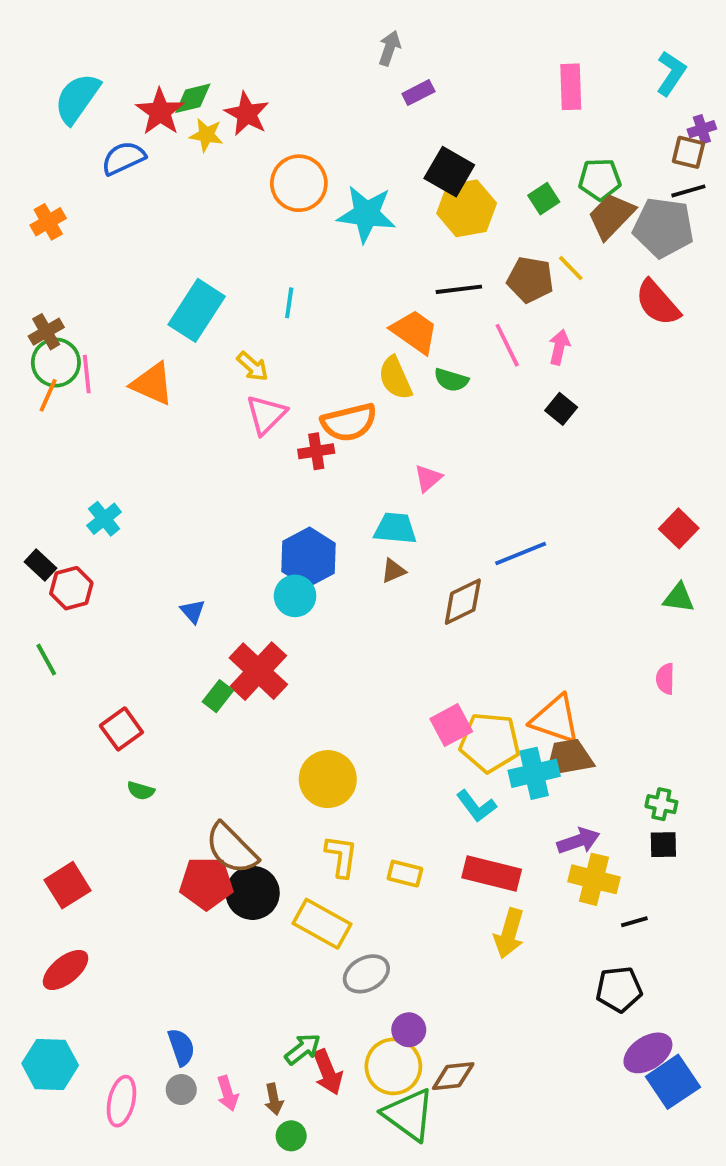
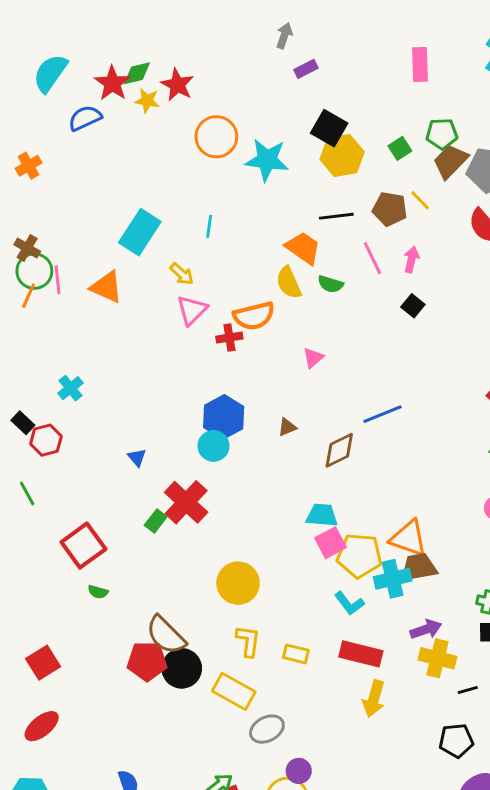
brown cross: (46, 332) -> (27, 248), turned -30
cyan trapezoid: (395, 528) -> (322, 515), moved
red square: (121, 729) -> (83, 546), size x1.4

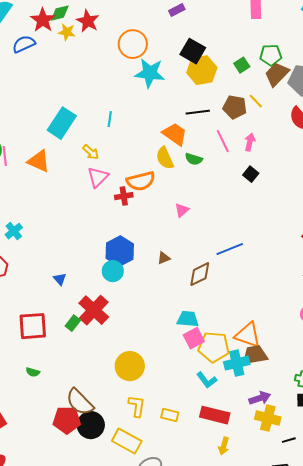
orange circle: (216, 137) -> (133, 44), moved
red square: (83, 546) -> (33, 326), moved, turned 32
yellow arrow: (374, 699) -> (224, 446), size x0.7

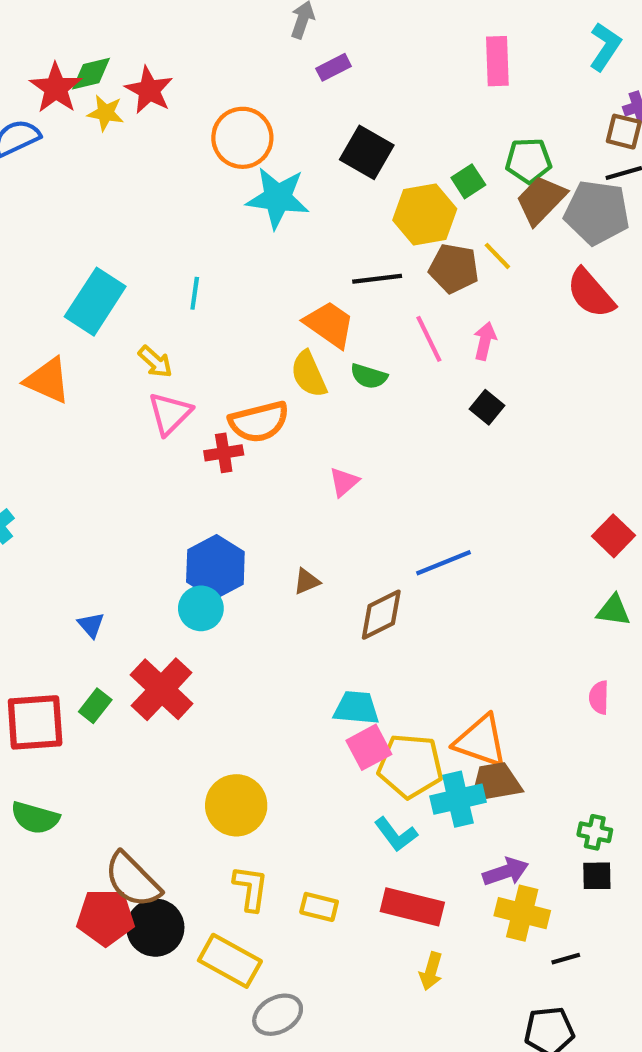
yellow hexagon: (202, 70) -> (425, 214), moved
green rectangle: (73, 323) -> (95, 706), moved
green semicircle: (33, 372) -> (35, 818), size x1.6

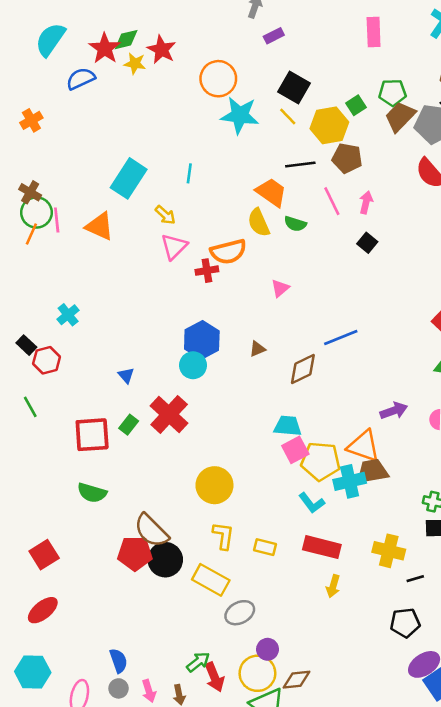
yellow line: (497, 256) -> (288, 117), moved
purple arrow: (506, 872) -> (394, 411), moved

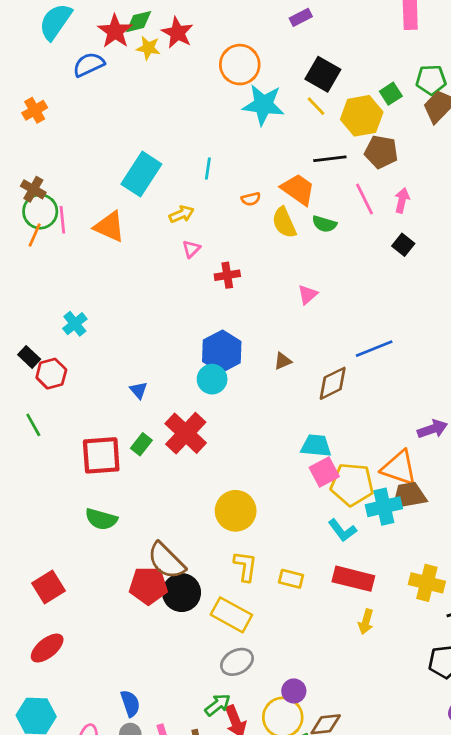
yellow arrow: (165, 215) -> (182, 214), turned -65
pink triangle: (174, 247) -> (191, 249), size x0.6
orange semicircle: (228, 252) -> (251, 199), moved, size x0.5
gray ellipse: (240, 613) -> (237, 662), moved

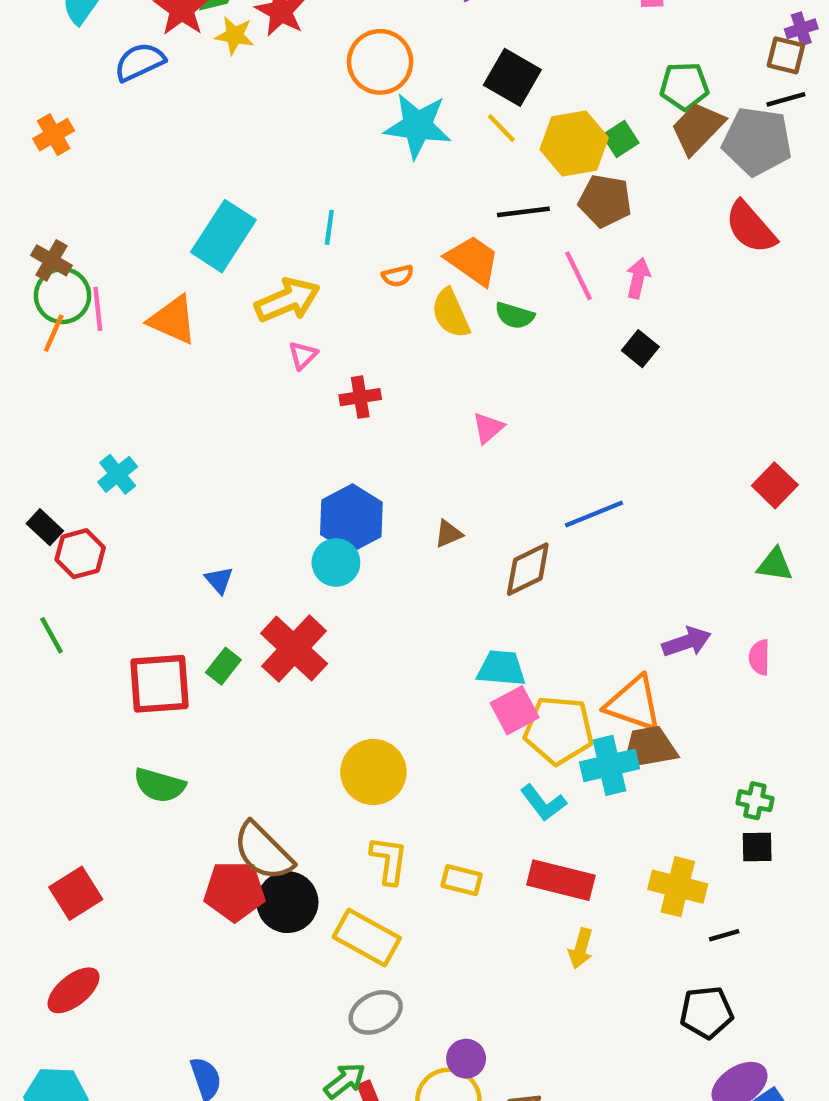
green square: (391, 94) -> (620, 139), moved
yellow arrow: (182, 214) -> (287, 300), size x1.6

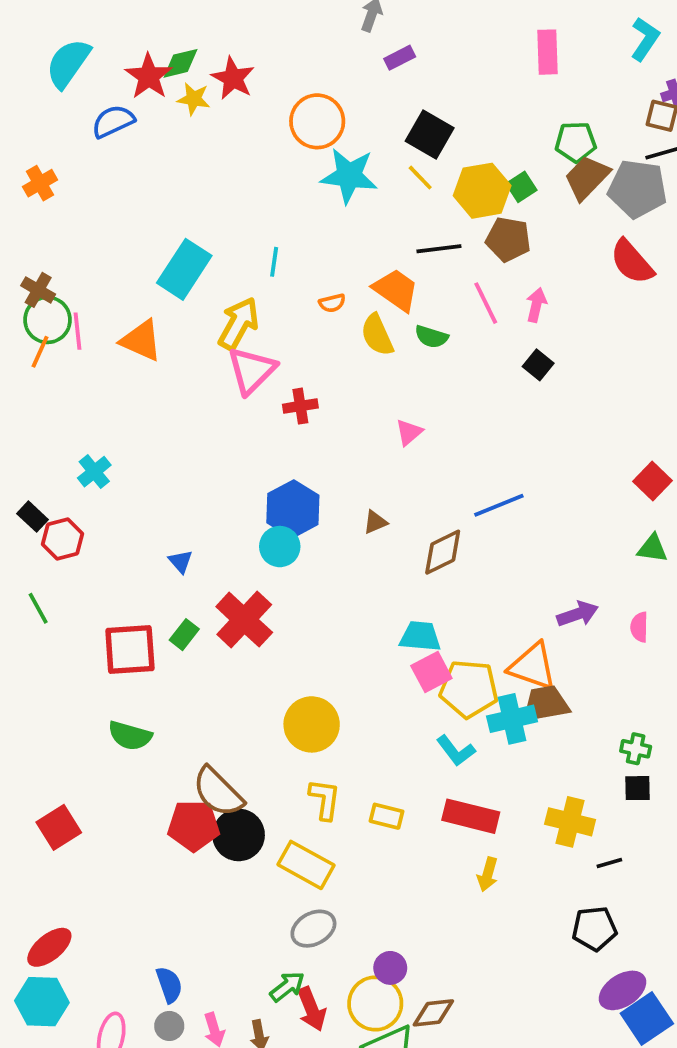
yellow arrow: (287, 300) -> (239, 324), turned -38
pink triangle: (303, 355) -> (252, 370), size x2.0
red ellipse: (74, 990) -> (49, 947), moved

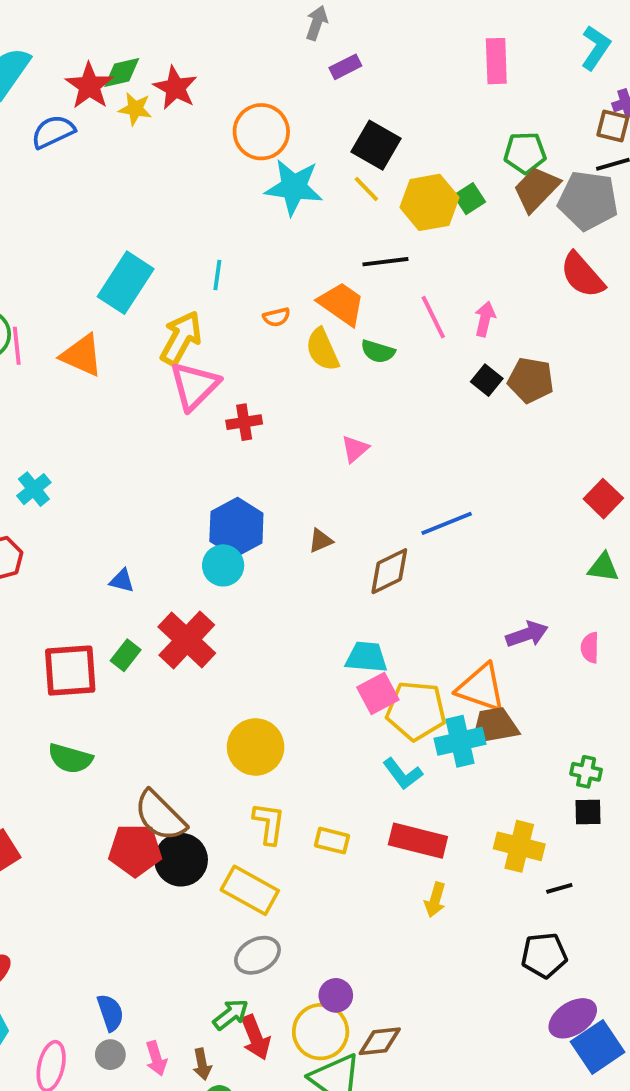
brown pentagon: (508, 239) -> (531, 380), moved
blue triangle: (180, 561) -> (122, 581), turned -35

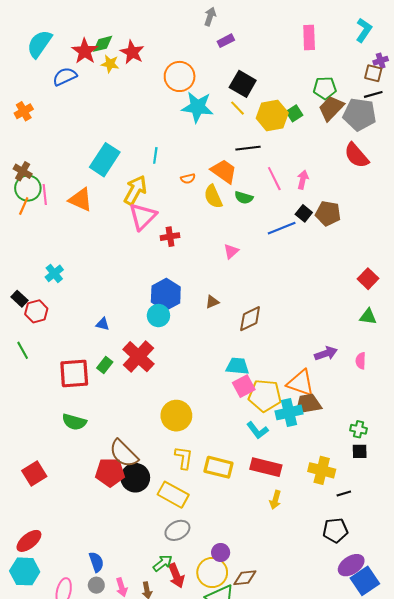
blue line: (447, 523) -> (282, 228), moved
yellow rectangle: (332, 841) -> (218, 467), size x1.5

